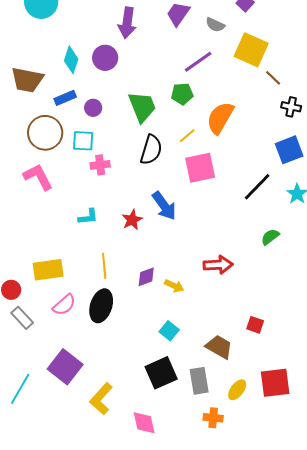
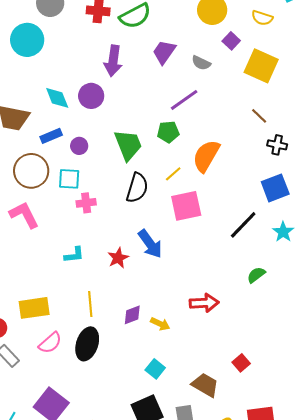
yellow square: (251, 50) -> (261, 66), moved
cyan diamond: (71, 60) -> (57, 98), turned -40
red square: (255, 325) -> (241, 363), turned 30

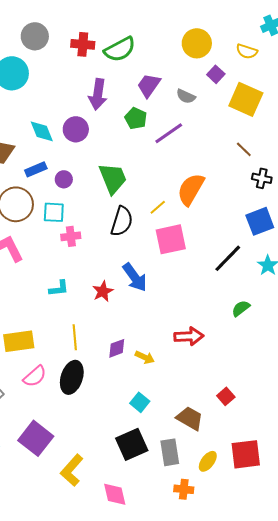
green pentagon: (168, 132) -> (136, 118), moved, turned 30

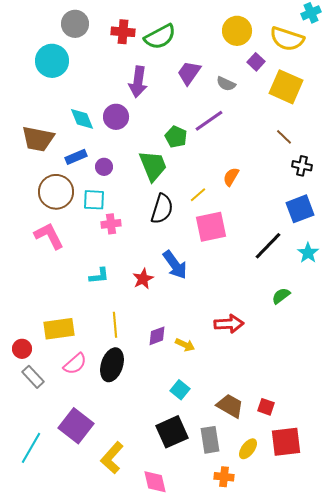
yellow semicircle: (247, 51) -> (287, 39), size x1.6
green pentagon: (136, 118) -> (176, 137), moved
orange semicircle: (191, 189) -> (231, 177), size x0.6
red square: (226, 396) -> (266, 407), moved, turned -30

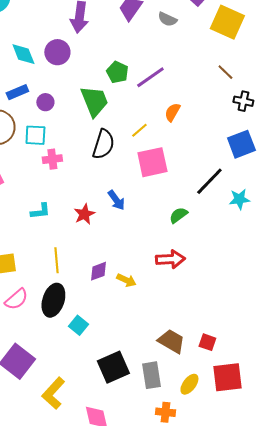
purple line: (209, 121) -> (150, 77), moved
cyan star: (308, 253) -> (239, 199), moved, turned 30
blue arrow: (175, 265) -> (116, 200), size x0.7
green semicircle: (281, 296) -> (178, 215), moved
cyan square: (180, 390) -> (78, 325), moved

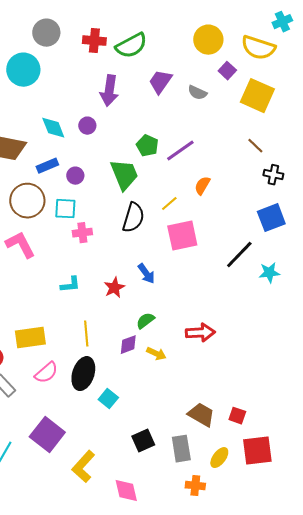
purple circle: (57, 52) -> (87, 126), size x0.7
green semicircle: (178, 215) -> (145, 321), moved
black square: (113, 367) -> (143, 441), size x0.7

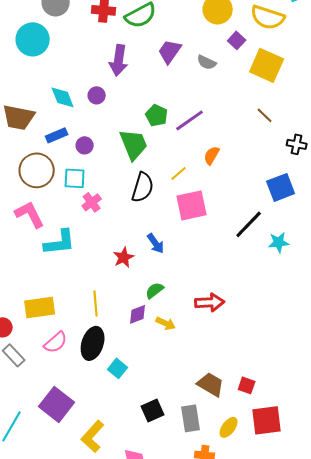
black cross: (273, 175) -> (297, 144), moved
pink cross: (82, 233) -> (92, 202), turned -30
cyan L-shape: (70, 285) -> (60, 242), moved, size x1.6

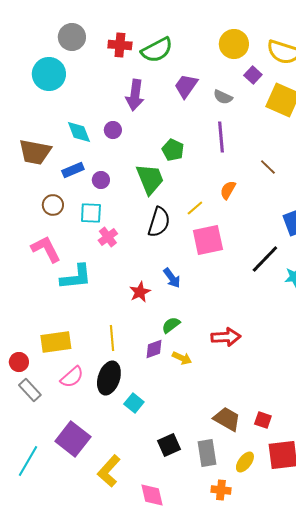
brown line: (265, 115) -> (268, 167), moved
purple line: (190, 120) -> (221, 137), moved, turned -60
brown circle: (37, 170) -> (53, 205), size x0.6

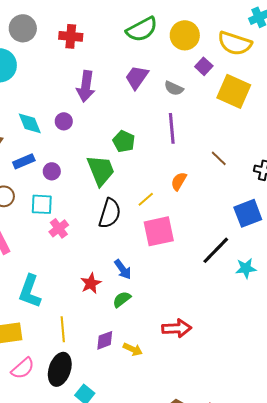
green semicircle: (157, 50) -> (142, 29), moved
cyan L-shape: (76, 277) -> (30, 291), moved, turned 116
green semicircle: (171, 325) -> (122, 299), moved

